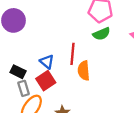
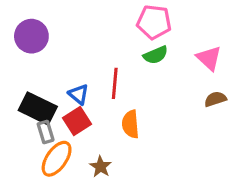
orange semicircle: (84, 71) -> (130, 124), moved
black rectangle: (18, 72) -> (38, 108), size x1.6

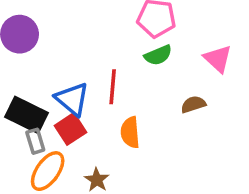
blue triangle: (79, 94) -> (72, 99), size x1.5
brown semicircle: (215, 99) -> (193, 104), moved

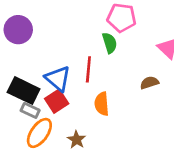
green semicircle: (158, 55) -> (110, 43), moved, turned -84
gray rectangle: (35, 141) -> (30, 110), turned -48

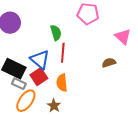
green semicircle: (110, 43) -> (56, 33), moved
orange semicircle: (102, 104) -> (62, 83), moved

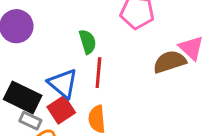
brown semicircle: (109, 63) -> (170, 62), moved, size x1.5

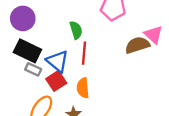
black rectangle: (23, 97) -> (27, 51), moved
gray rectangle: (30, 121) -> (33, 69), moved

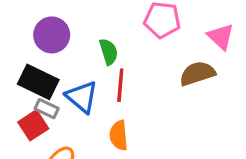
purple circle: (23, 18) -> (52, 35), moved
pink triangle: (153, 35) -> (221, 37), moved
red square: (56, 81) -> (33, 125), moved

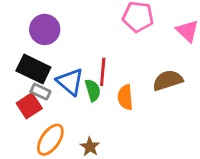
green semicircle: (109, 52) -> (93, 90), moved
brown semicircle: (197, 73) -> (168, 80), moved
orange semicircle: (119, 135) -> (125, 97), moved

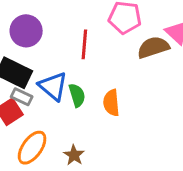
red line: (103, 72) -> (84, 44), moved
brown semicircle: (168, 80) -> (153, 47), moved

